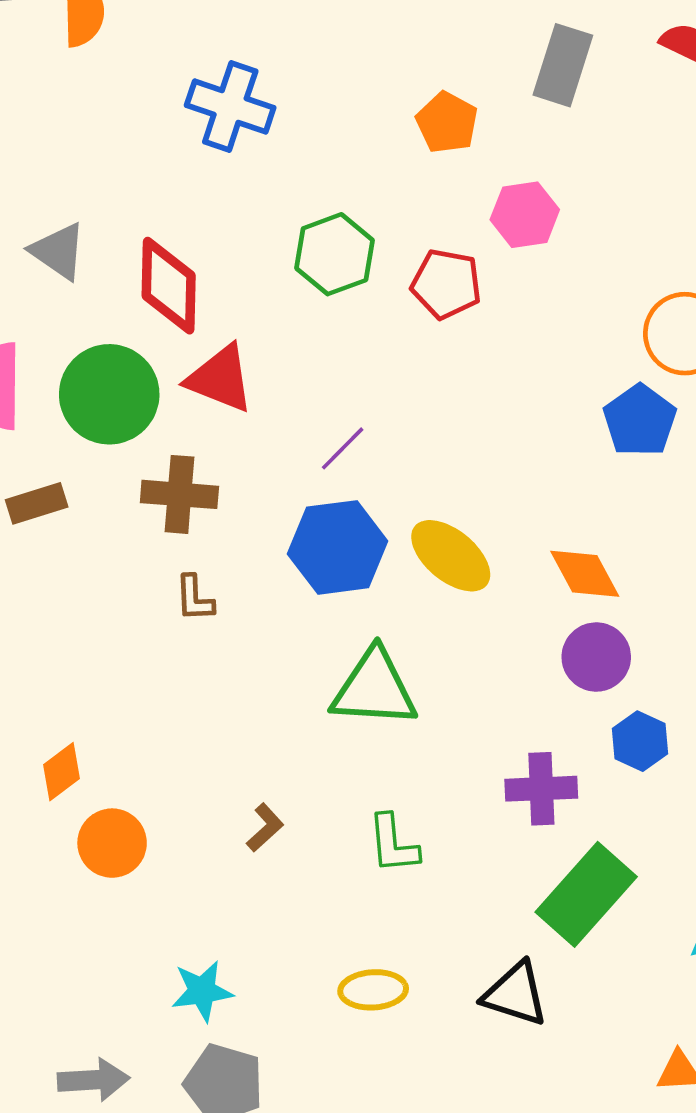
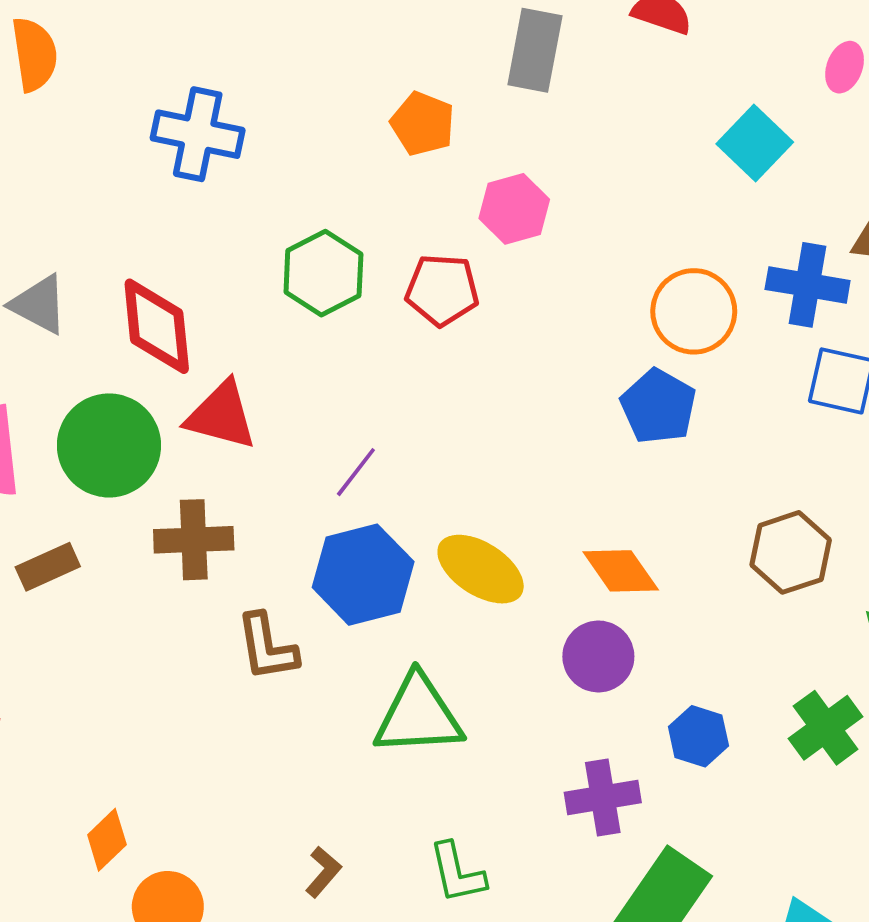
brown L-shape: (194, 598) -> (267, 647), moved, size x1.4
purple circle: (596, 657) -> (598, 656), moved

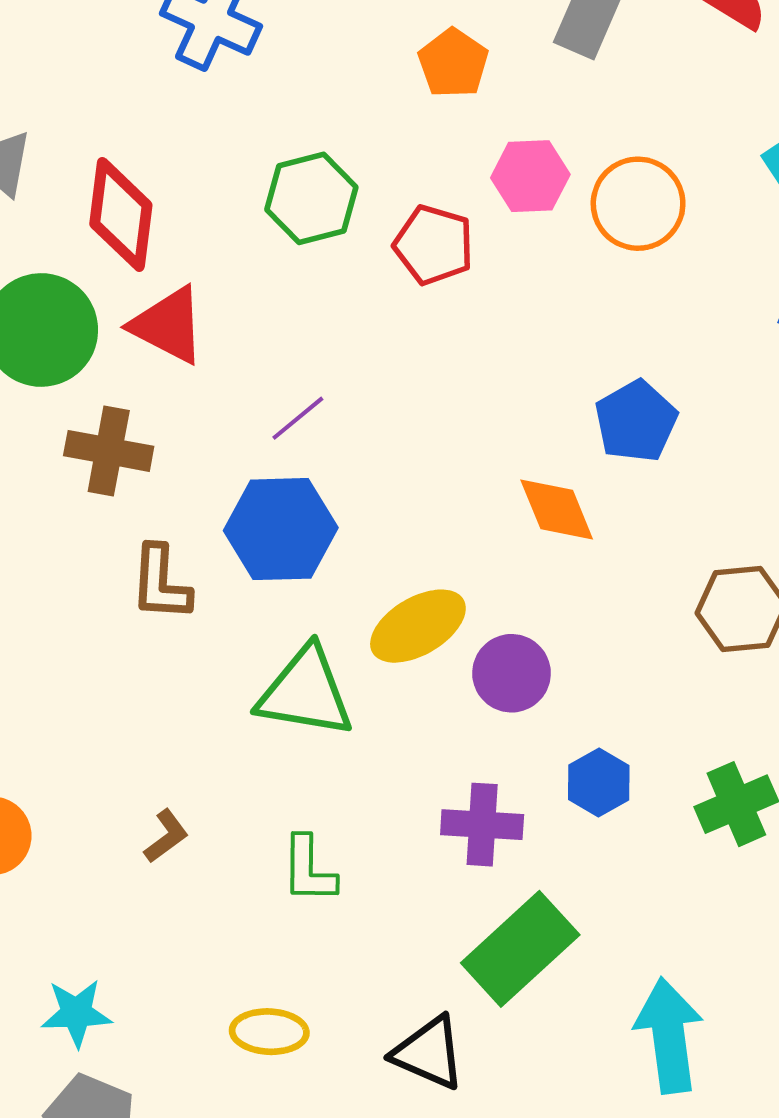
orange circle: (694, 311) -> (638, 204), moved
yellow ellipse: (481, 569) -> (418, 626), moved, turned -76
orange diamond: (621, 571) -> (557, 509), moved

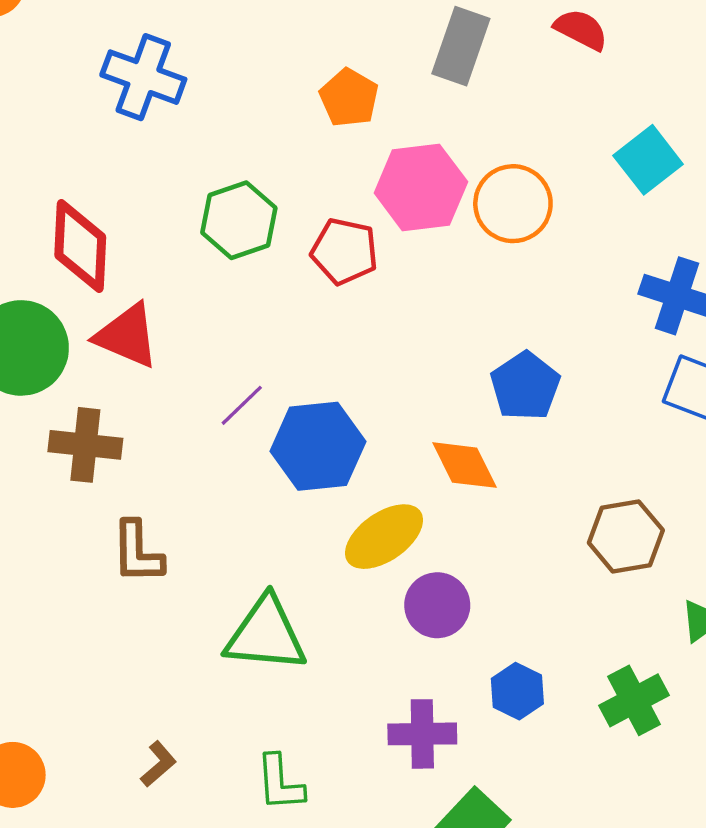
pink hexagon: (530, 176) -> (421, 187), size x1.4
blue hexagon: (281, 529) -> (318, 446), moved
yellow ellipse: (418, 626) -> (384, 537), moved

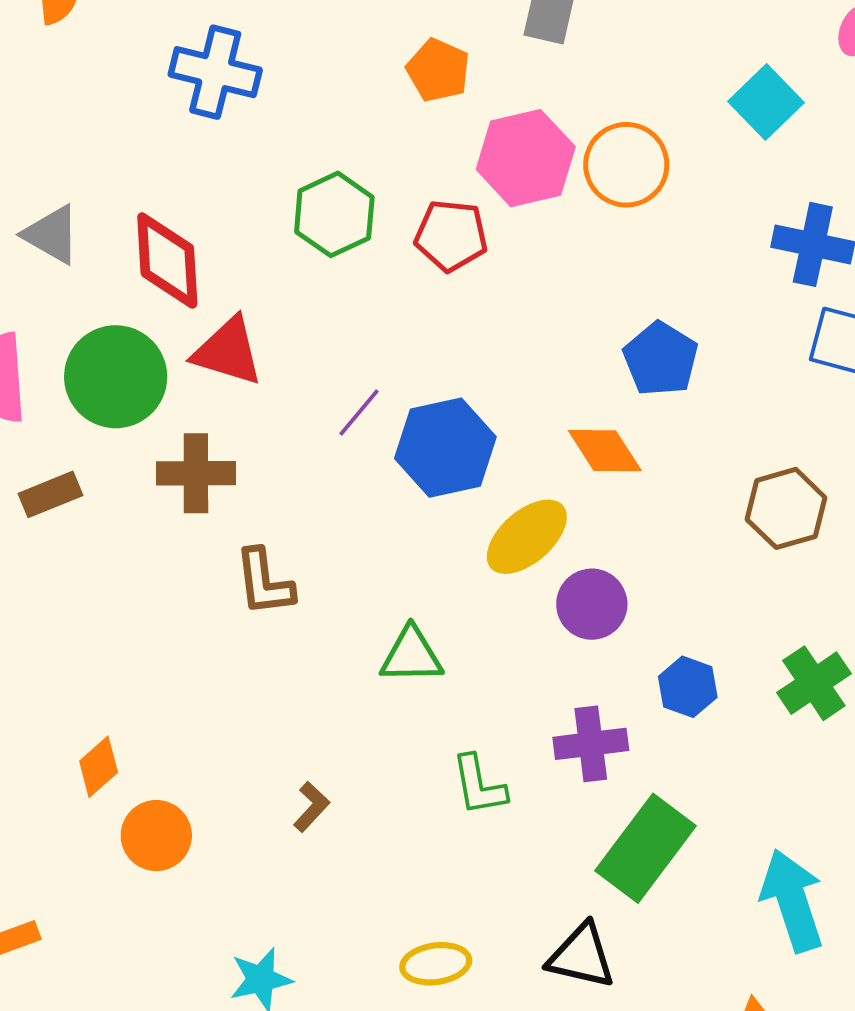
green triangle: (266, 634) -> (411, 655), size x0.7
green L-shape: (280, 783) -> (479, 785), moved

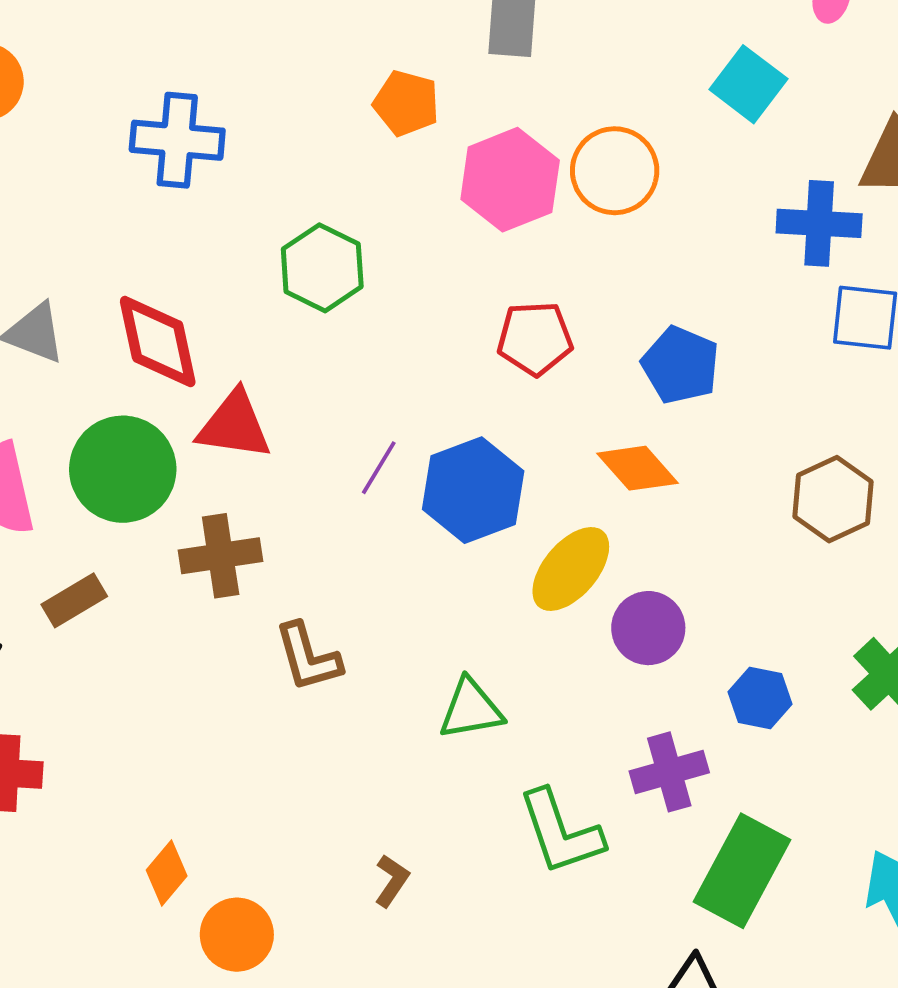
red pentagon: (451, 235) -> (535, 338), moved
green L-shape: (479, 785) -> (561, 832), size x1.4

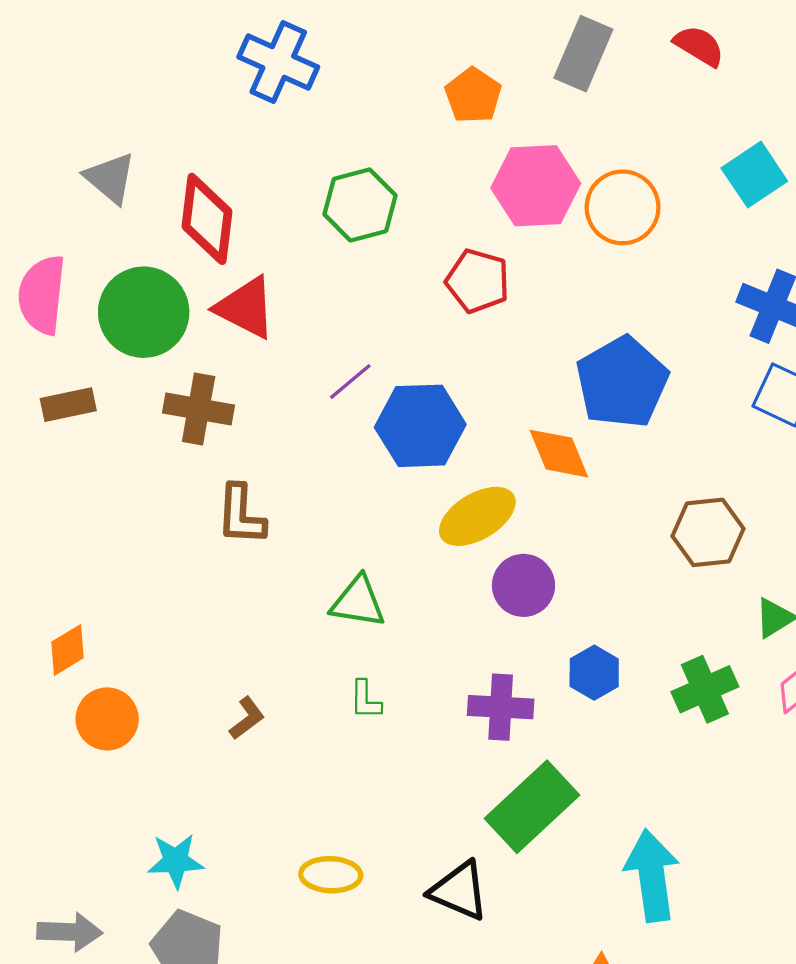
red pentagon: (535, 338) -> (478, 281), moved
blue pentagon: (680, 365) -> (622, 382), size x1.4
green L-shape: (561, 832) -> (365, 700), moved, size x0.5

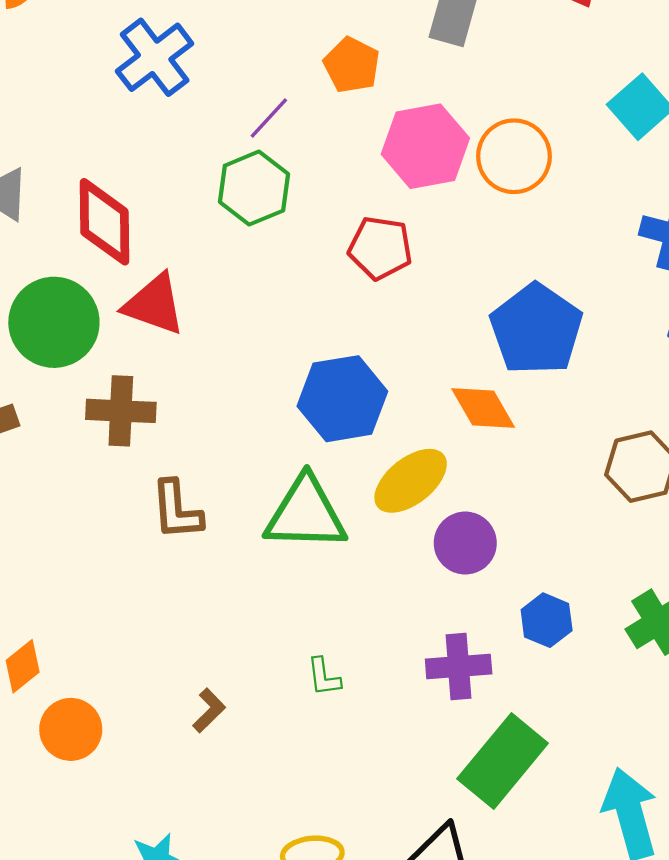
blue cross: (278, 62) -> (155, 57), turned 36
purple line: (350, 382) -> (269, 118), moved
green triangle: (358, 602) -> (306, 514), moved, size x1.5

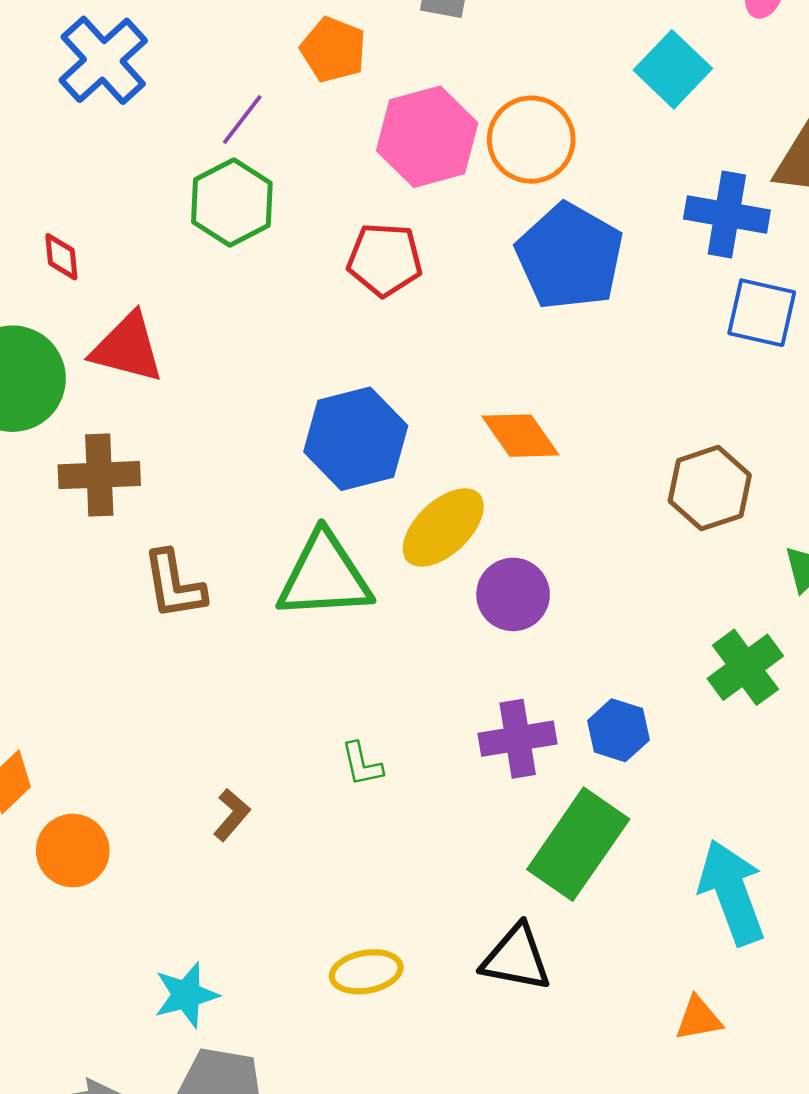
red diamond: (104, 222) -> (61, 257), size x0.5
blue pentagon: (536, 329) -> (570, 257), moved
blue hexagon: (547, 620) -> (618, 730), moved

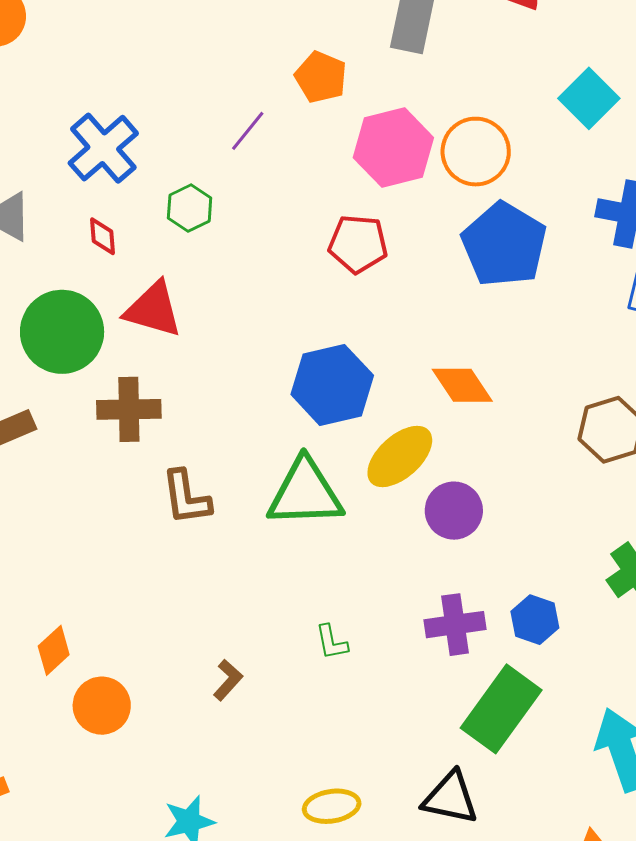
blue cross: (103, 60) -> (103, 148), moved
green hexagon: (232, 202) -> (190, 208), moved, size x0.7

